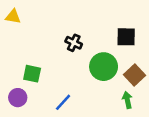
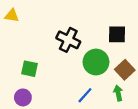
black cross: (74, 43) -> (68, 40), size x1.5
purple circle: (18, 98) -> (23, 97), moved
blue line: (63, 102) -> (85, 95), moved

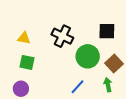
yellow triangle: (12, 16) -> (24, 38), moved

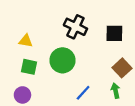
black cross: (62, 36) -> (75, 27), moved
green circle: (88, 56) -> (62, 60), moved

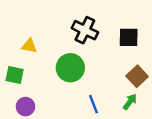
green square: (29, 67) -> (15, 75), moved
green arrow: (115, 91) -> (130, 102), turned 48
blue line: (83, 93) -> (93, 104), turned -63

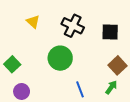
yellow triangle: (29, 46) -> (33, 22), moved, turned 32
green square: (15, 75) -> (12, 64), turned 35

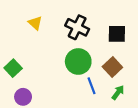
green circle: (60, 58) -> (78, 61), moved
brown square: (118, 65) -> (112, 67), moved
blue line: (80, 89) -> (91, 86), moved

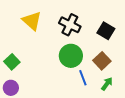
yellow triangle: (35, 23) -> (32, 21), size x1.5
black square: (117, 34) -> (106, 31), turned 30
purple circle: (23, 97) -> (11, 88), moved

